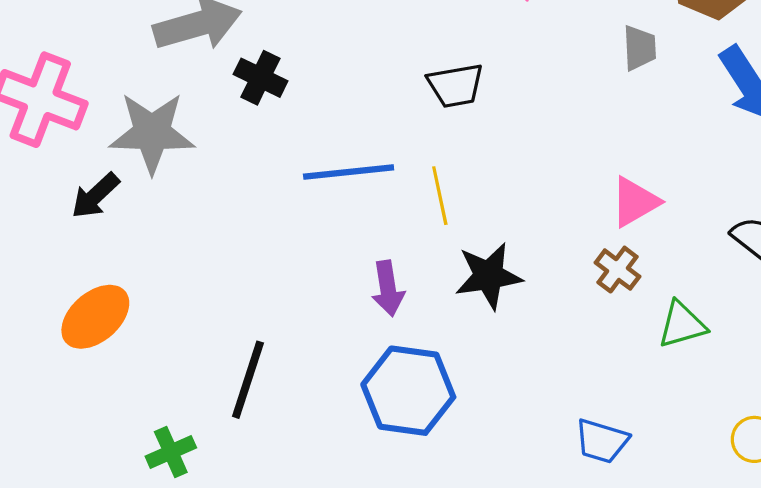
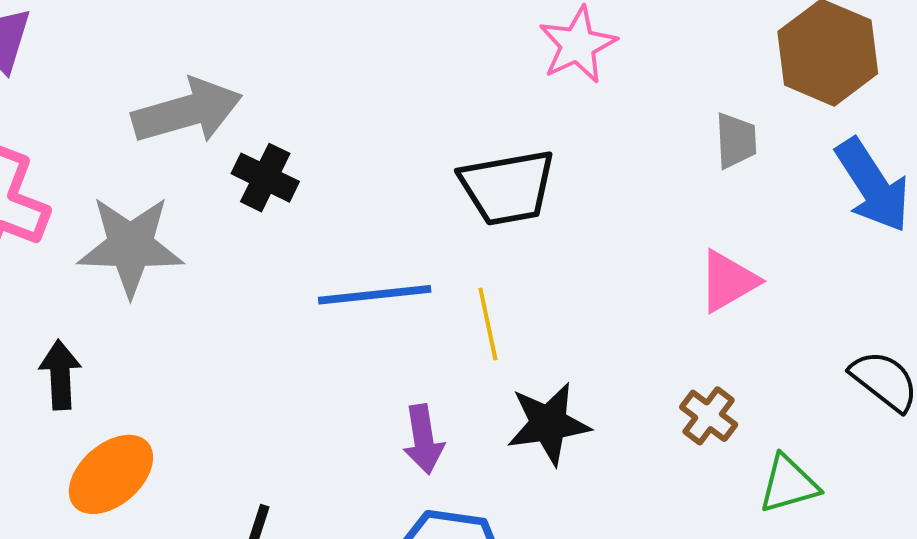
black trapezoid: (456, 86) -> (507, 187), size x1.4
black arrow: (95, 196) -> (60, 375), moved, turned 130
pink triangle: (635, 202) -> (728, 281), moved
orange ellipse: (95, 317) -> (111, 474), moved

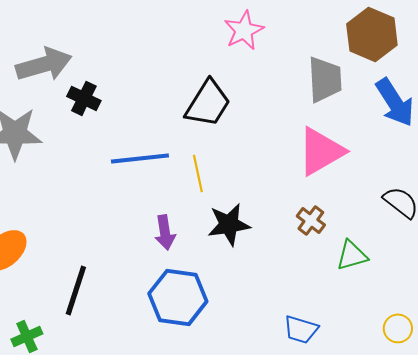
gray trapezoid: (736, 140) -> (325, 79), size x1.6
black trapezoid: (507, 187) -> (208, 103), turned -48
pink triangle: (728, 281) -> (321, 151), size x1.5

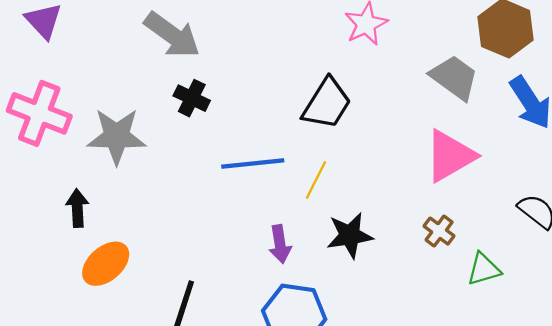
gray arrow: (44, 64) -> (172, 35), moved, turned 52
gray trapezoid: (325, 79) -> (454, 77), turned -51
yellow line: (198, 173) -> (316, 180), turned 39

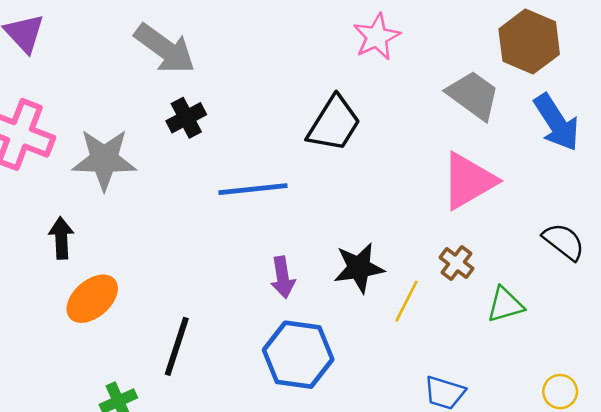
black cross: (192, 98) -> (186, 118), turned 36
yellow line: (316, 180) -> (407, 301), moved

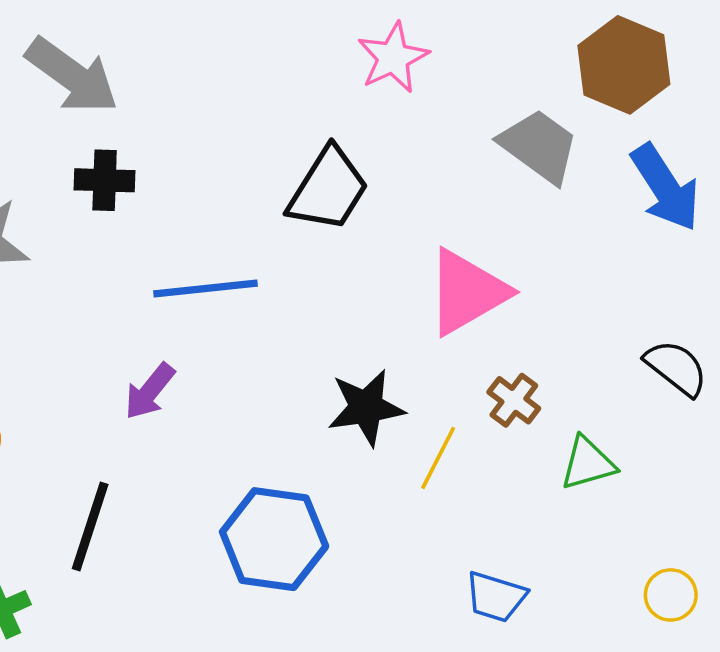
black cross: (186, 118) -> (105, 180), turned 30
pink triangle: (468, 181) -> (467, 292), moved
purple arrow: (283, 277) -> (150, 391), moved, turned 48

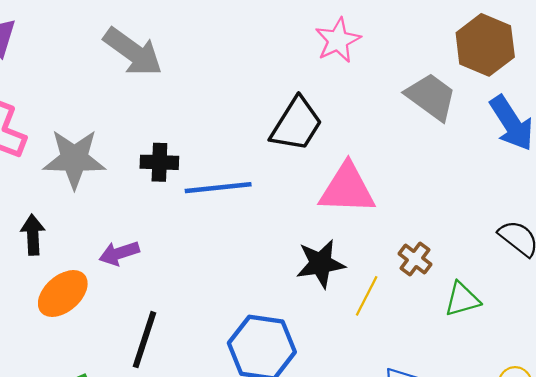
black cross: (105, 180) -> (159, 162), moved
pink triangle: (467, 292) -> (347, 189), moved, turned 32
purple arrow: (150, 391) -> (119, 253), moved, turned 33

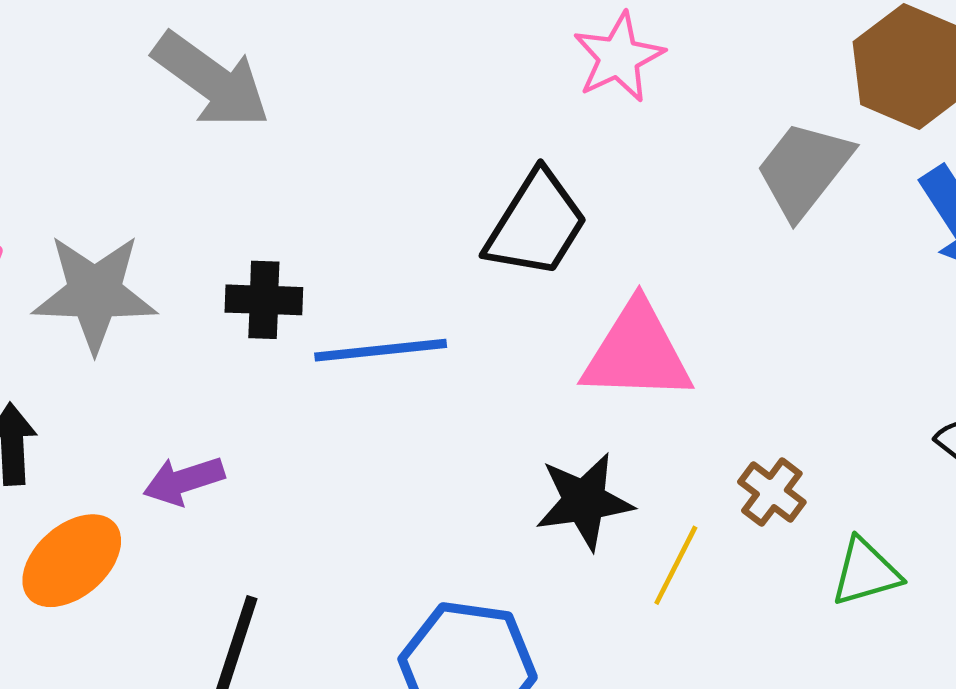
gray trapezoid: (431, 97) -> (804, 169), turned -88

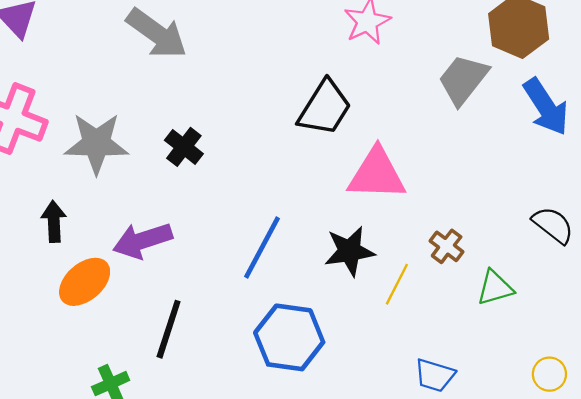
black cross: (264, 300) -> (184, 147), turned 36
blue line: (381, 350) -> (262, 248), moved, turned -56
purple arrow: (184, 481) -> (143, 240), size x1.4

